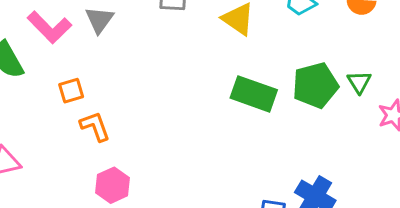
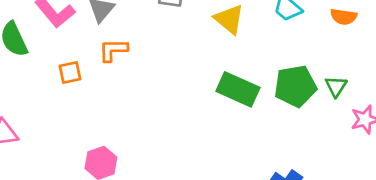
orange L-shape: (95, 126) -> (113, 50), moved, turned -76

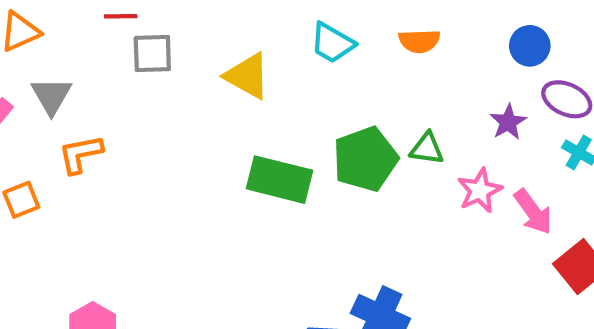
green triangle: (336, 86) -> (427, 149), turned -45

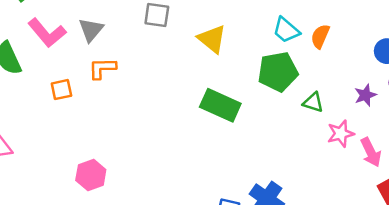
orange semicircle: (419, 41) -> (320, 36), turned 105
cyan trapezoid: (332, 43) -> (286, 30), moved
green pentagon: (365, 159) -> (278, 72), moved

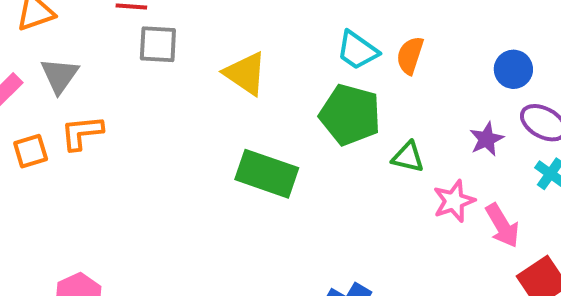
green pentagon: (278, 72) -> (350, 115), turned 30
orange square: (61, 90) -> (31, 151), moved

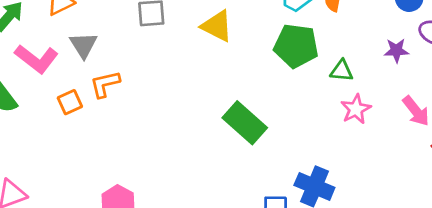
purple star: (487, 139) -> (396, 50), turned 30
green rectangle: (267, 174) -> (245, 123), moved, turned 30
pink star: (454, 201) -> (356, 109), moved

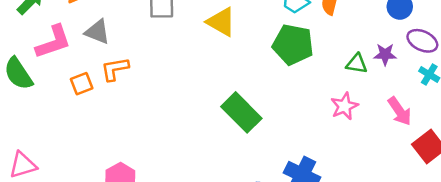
gray triangle: (84, 45) -> (97, 32), turned -40
pink L-shape: (37, 59) -> (53, 42), turned -60
green triangle: (342, 71) -> (357, 64), moved

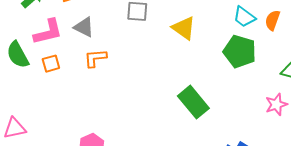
orange square: (82, 84) -> (51, 64), moved

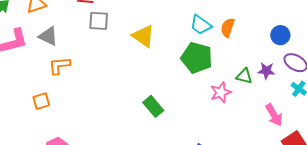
orange square: (51, 64) -> (41, 101), moved
green rectangle: (193, 102) -> (153, 106), size x0.7
pink star: (276, 104) -> (221, 92), moved

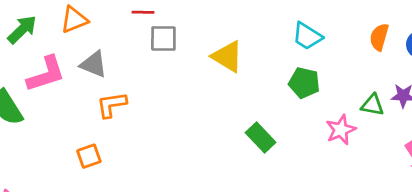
orange semicircle: (228, 28) -> (379, 37), moved
green pentagon: (197, 58) -> (304, 83), size x0.7
green rectangle: (153, 106) -> (261, 138), moved

